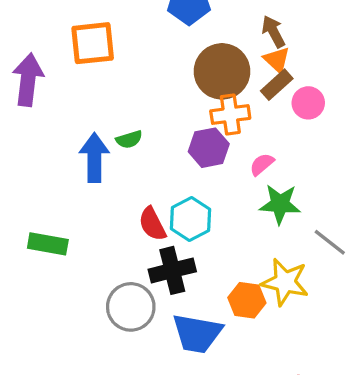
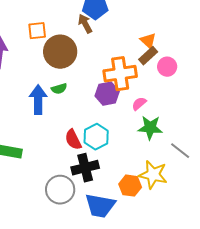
brown arrow: (273, 32) -> (85, 24), moved
orange square: (93, 43) -> (37, 31), size x0.7
brown circle: (222, 71) -> (60, 52), moved
orange cross: (230, 115) -> (120, 74), size x1.4

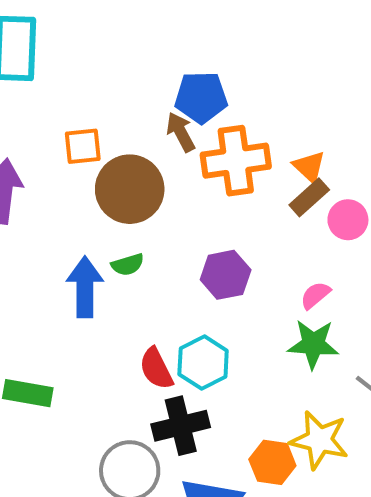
orange cross: (120, 74) -> (236, 161), moved
pink semicircle: (139, 104) -> (315, 295), moved

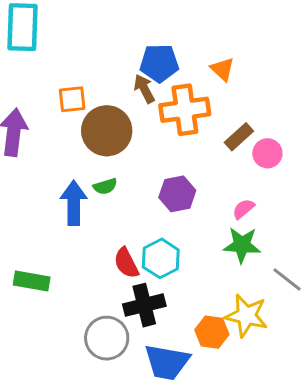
orange triangle: (309, 167) -> (222, 69), moved

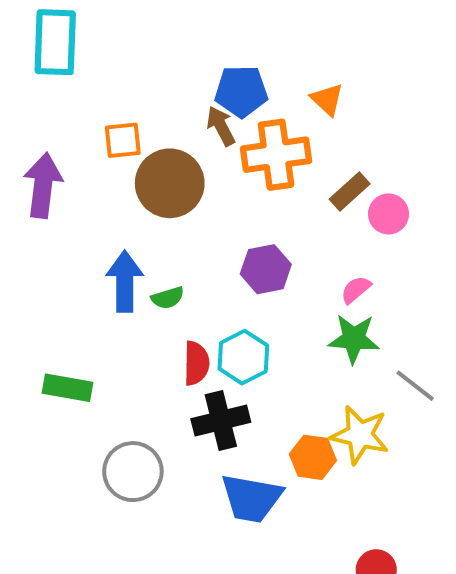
green semicircle: (105, 186) -> (168, 298), moved
red semicircle: (126, 263) -> (196, 363), turned -152
gray circle: (107, 338) -> (133, 472), moved

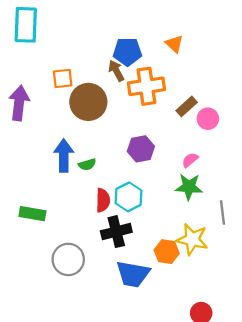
orange triangle: (327, 99) -> (174, 44), moved
gray line: (415, 386) -> (222, 213), turned 45

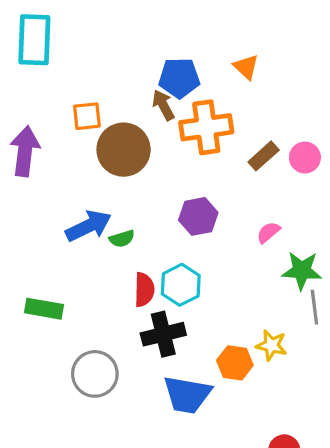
pink circle: (208, 119) -> (305, 158), moved
blue arrow: (64, 156) -> (89, 226), turned 64
green star: (189, 187) -> (302, 271), moved
yellow star: (192, 239) -> (271, 345), size x0.7

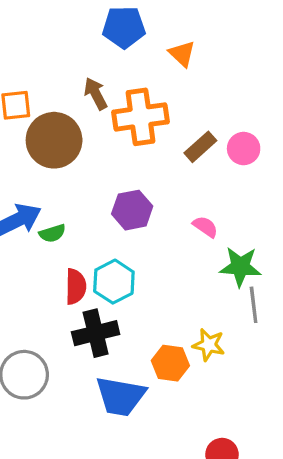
blue pentagon: (179, 78) -> (124, 27), moved
pink semicircle: (268, 232) -> (205, 227), turned 75

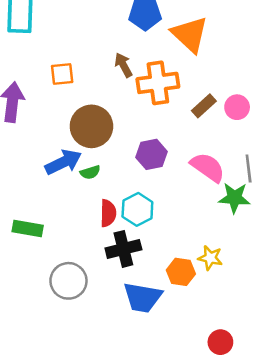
orange triangle: (182, 54) -> (190, 34), size x1.8
brown circle: (54, 140) -> (91, 126), moved
pink semicircle: (205, 227) -> (208, 167), size x1.8
gray line: (254, 305) -> (249, 168), moved

